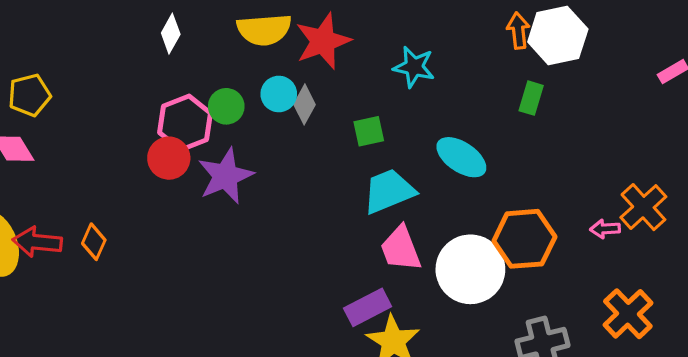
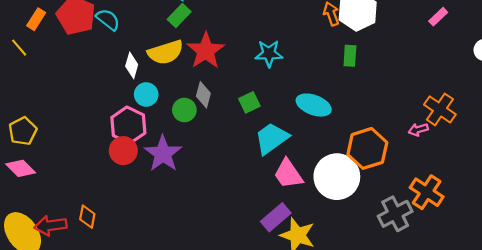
white diamond: (171, 34) -> (132, 65), moved
cyan circle: (279, 94) -> (146, 94), moved
green circle: (226, 106) -> (184, 110), moved
orange cross: (628, 314) -> (427, 192), moved

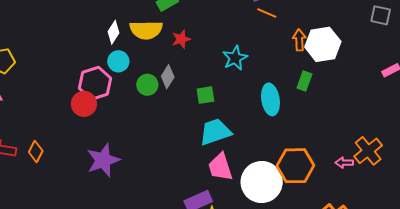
red star: (206, 51) -> (181, 39), size x0.6
cyan star: (269, 54) -> (235, 58), turned 30
cyan ellipse: (314, 105) -> (270, 99), moved, turned 44
purple star: (163, 154) -> (103, 160), moved

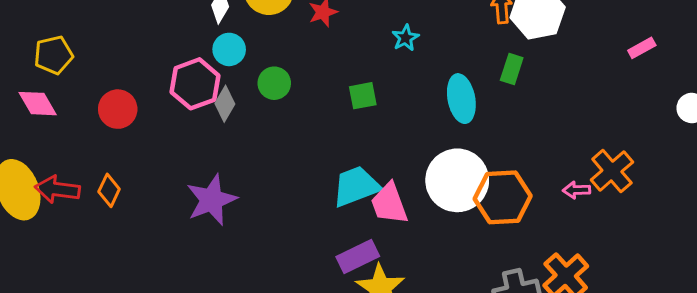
cyan star: (235, 58) -> (405, 38), size x0.7
gray diamond: (168, 77) -> (225, 104), moved
red circle: (84, 104) -> (118, 109), moved
cyan trapezoid: (215, 132) -> (356, 186), moved
white circle: (262, 182) -> (457, 180), moved

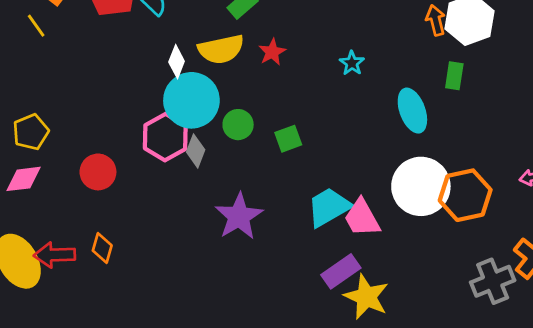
cyan circle: (229, 49) -> (191, 100), size x1.8
green square: (363, 96) -> (288, 139), moved
pink diamond: (38, 104) -> (23, 179), turned -57
purple star: (212, 200) -> (239, 216), moved

